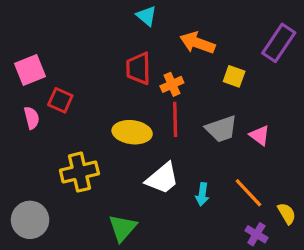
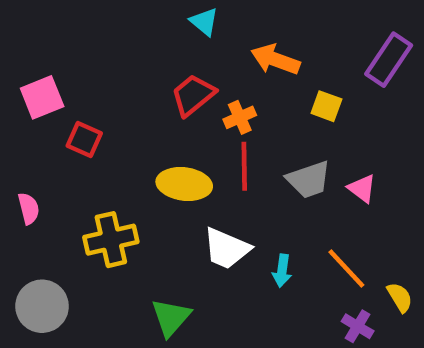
red trapezoid: (138, 68) -> (193, 95), turned 52
pink semicircle: (32, 118) -> (29, 208), moved
white trapezoid: (162, 178) -> (226, 248), turned 63

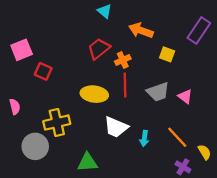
gray circle: (42, 306) -> (35, 146), moved
green triangle: (171, 317) -> (87, 162), turned 45

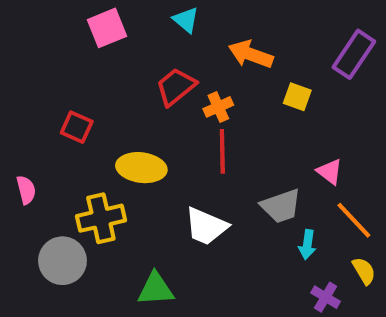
pink square: (22, 50) -> (107, 28), moved
gray trapezoid: (158, 92) -> (281, 206), moved
yellow ellipse: (94, 94) -> (141, 168), moved
orange line: (177, 137) -> (354, 220), moved
cyan arrow: (144, 138) -> (307, 245), moved

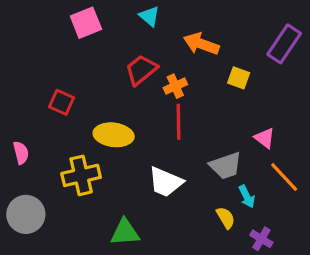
cyan arrow: (307, 245) -> (247, 197), turned -35
gray circle: (62, 261) -> (26, 214), moved
yellow semicircle: (364, 271) -> (226, 218), moved

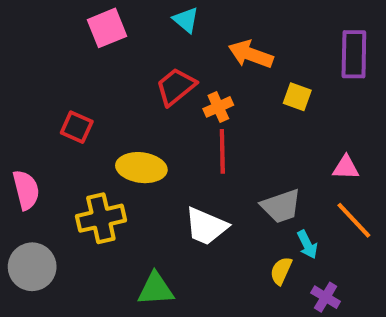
purple rectangle: (284, 44) -> (354, 54), turned -33
pink triangle: (265, 138) -> (346, 168), moved, turned -35
pink semicircle: (21, 153) -> (26, 190), size x1.4
yellow semicircle: (226, 218) -> (281, 271), turned -125

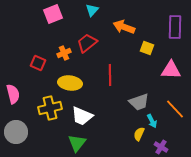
cyan triangle: (186, 20) -> (92, 10), turned 32
orange cross: (218, 107) -> (64, 53), moved
pink triangle: (346, 168) -> (171, 70), moved, size x1.5
white trapezoid: (206, 226) -> (82, 116), moved
green triangle: (156, 289) -> (77, 143), turned -48

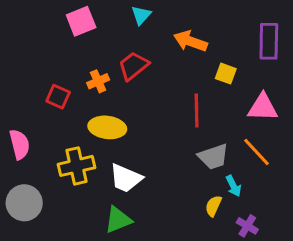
red line: (110, 75) -> (197, 110), moved
orange line: (175, 109) -> (257, 152), moved
green triangle: (77, 143) -> (118, 220), turned 30

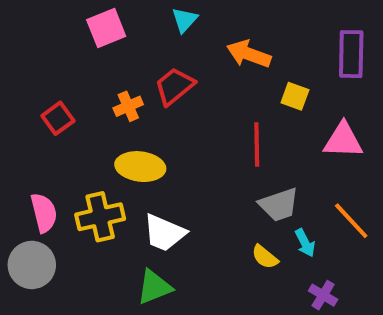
red square: (58, 97) -> (58, 118), moved, turned 30
pink semicircle: (20, 144) -> (44, 213), moved
orange line: (257, 152) -> (351, 221), moved
yellow semicircle: (213, 206) -> (265, 257), moved, turned -75

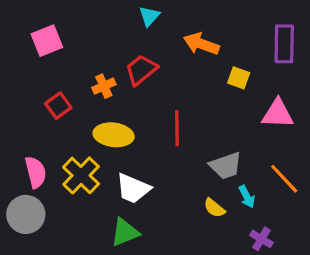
pink square: (106, 28) -> (47, 41), moved
red square: (58, 118) -> (58, 106), moved
red line: (257, 144) -> (177, 128), moved
yellow cross: (100, 217) -> (81, 175), turned -33

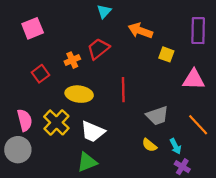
cyan arrow: (247, 197) -> (175, 146), moved

